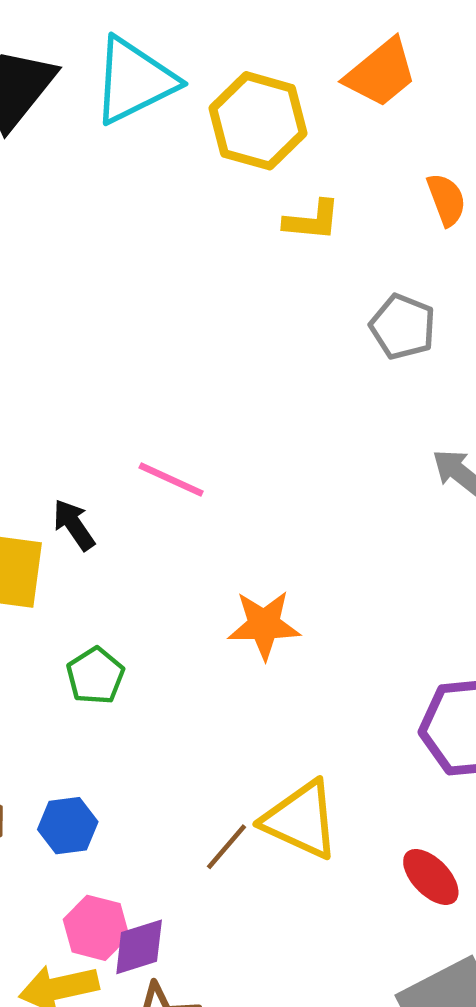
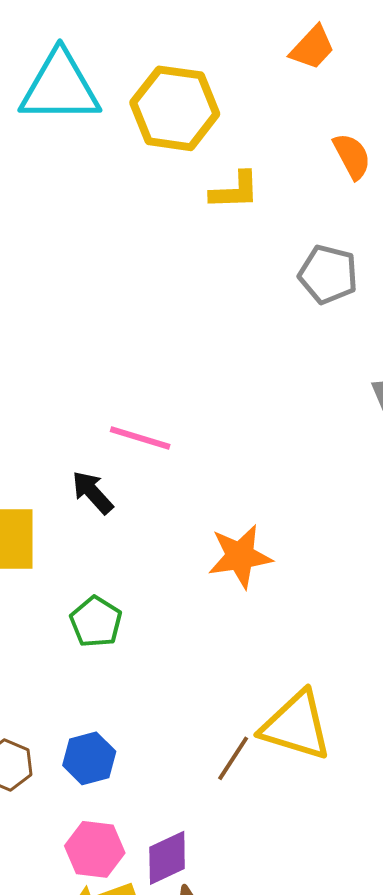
orange trapezoid: (381, 73) -> (312, 48), moved, size x0.7
cyan triangle: (134, 81) -> (60, 87), turned 34
black arrow: (74, 525) -> (92, 492), moved
pink hexagon: (96, 928) -> (95, 849), moved

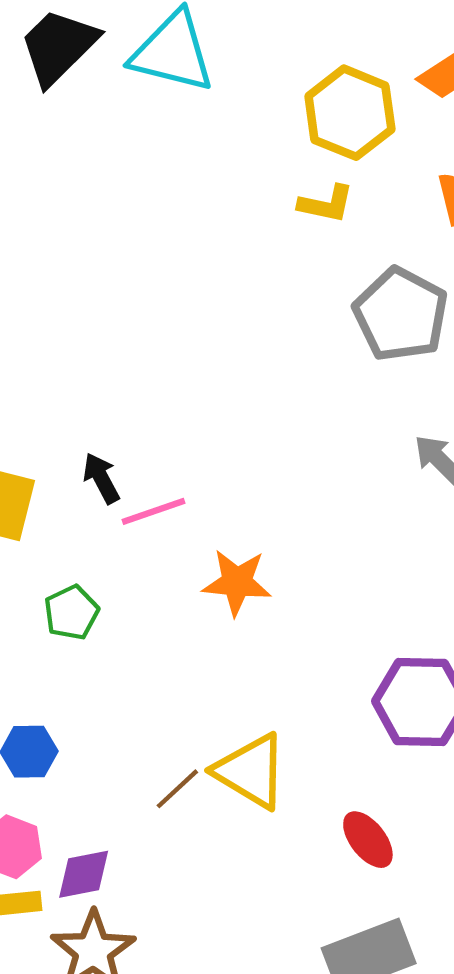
yellow hexagon: (175, 108) -> (350, 113), moved
gray pentagon: (328, 274) -> (401, 314), size x1.5
pink line: (140, 438) -> (153, 511), moved, turned -50

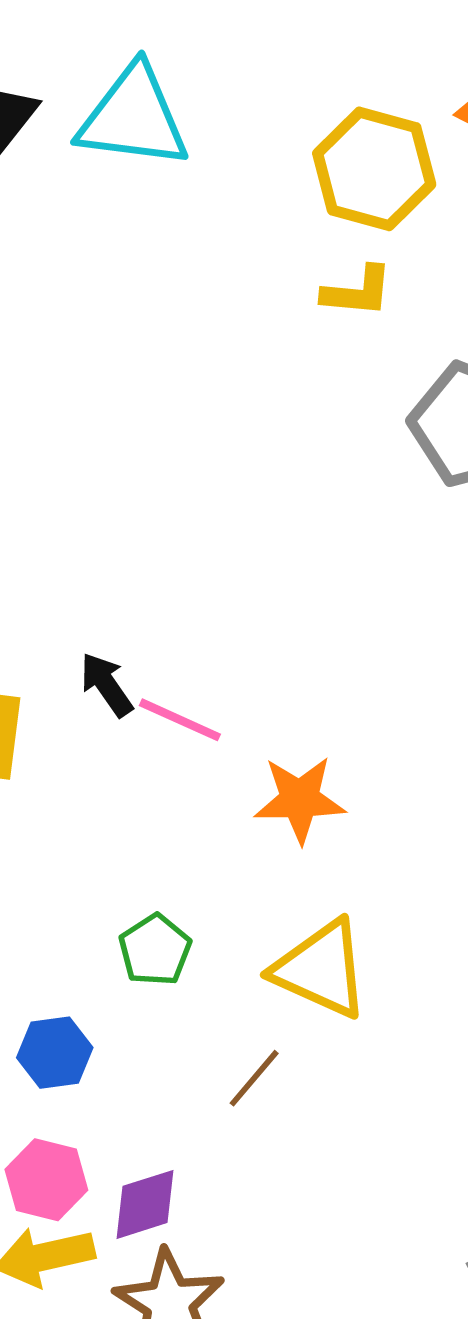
pink line: (153, 511) -> (180, 720), turned 50
green pentagon: (71, 613) -> (155, 950), moved
yellow triangle: (251, 771) -> (321, 969), moved

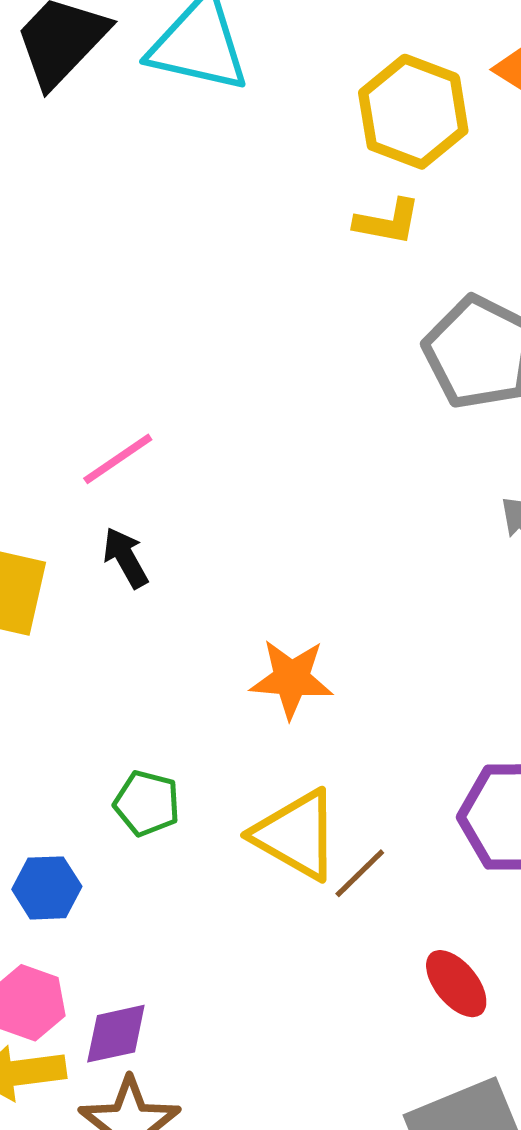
pink line: (180, 720) -> (118, 459), moved, turned -64
green pentagon: (155, 950) -> (147, 803), turned -30
brown line: (254, 1078) -> (360, 873), moved

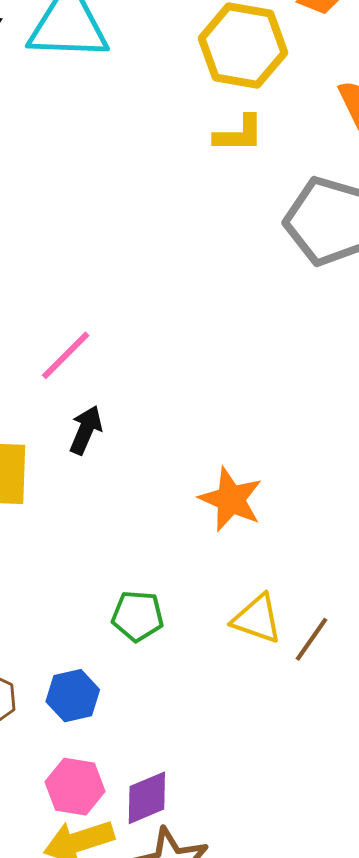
black arrow: (126, 558) -> (86, 430), turned 63
orange star: (291, 679) -> (231, 499), turned 30
yellow triangle: (296, 835) -> (257, 619), size x0.7

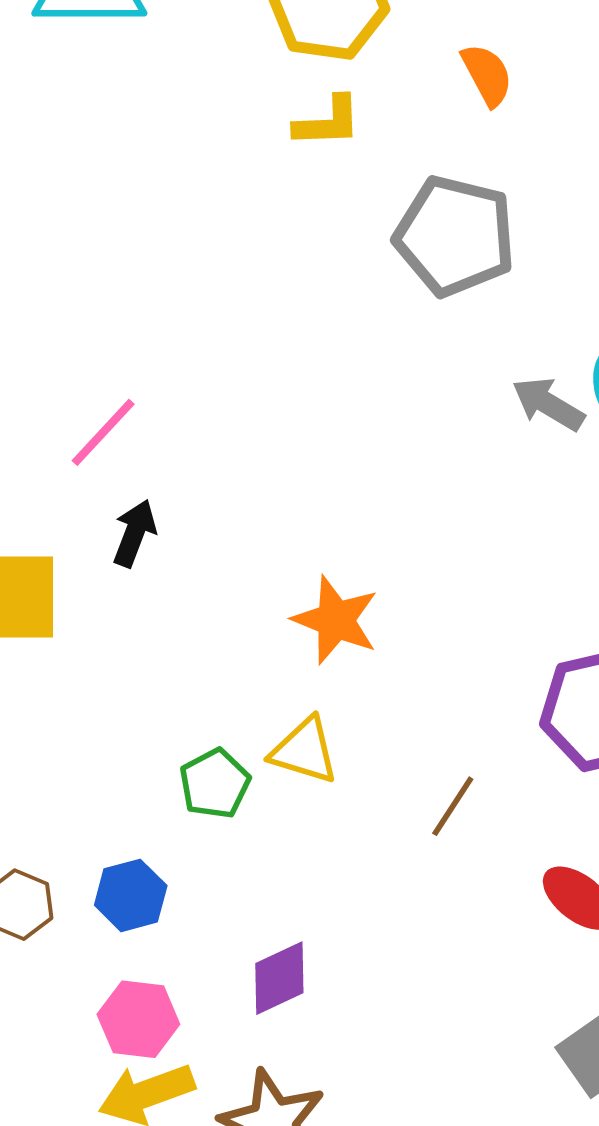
green pentagon: (138, 616) -> (215, 784), turned -30
yellow triangle: (257, 619) -> (304, 751), moved
purple diamond: (147, 798) -> (279, 978), moved

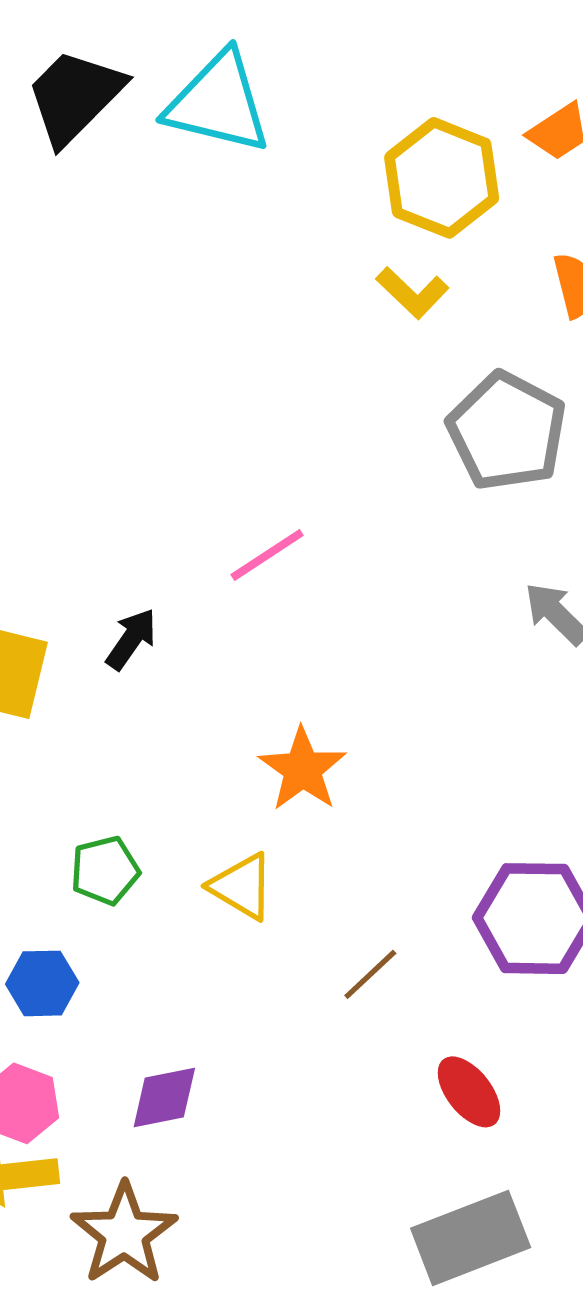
yellow L-shape: (328, 122) -> (412, 293), turned 32
pink line: (103, 432) -> (267, 555), moved
green pentagon: (215, 784) -> (105, 870), moved

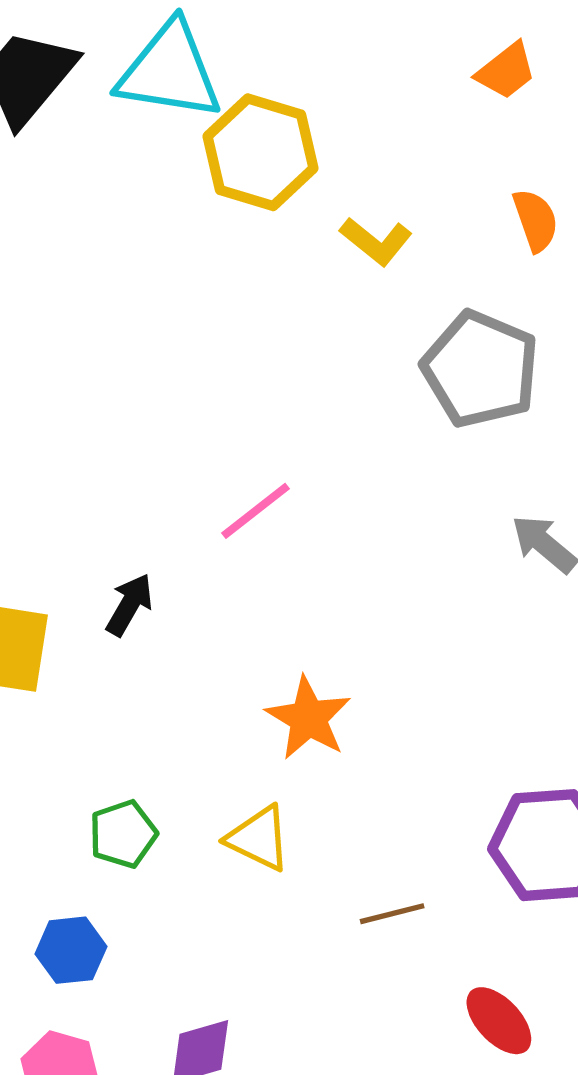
yellow hexagon: (442, 178) -> (260, 152), moved
brown line: (370, 974) -> (392, 914), turned 34

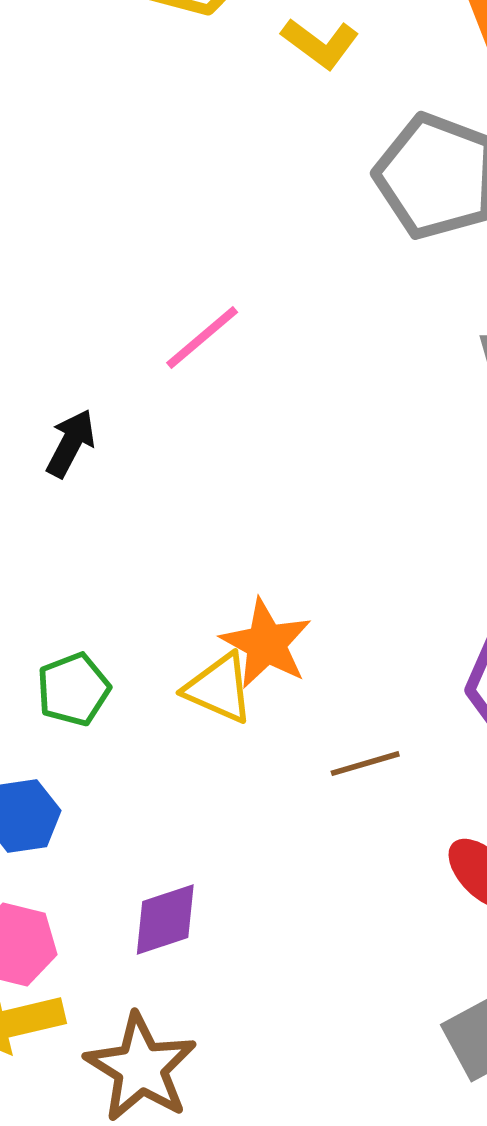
orange star: (308, 718) -> (266, 644), moved

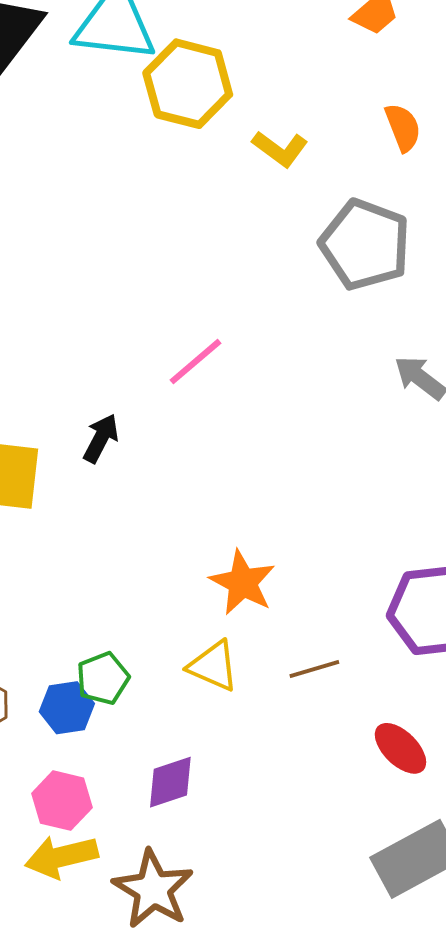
yellow triangle: (219, 688) -> (213, 666), moved
green pentagon: (73, 689) -> (103, 678), moved

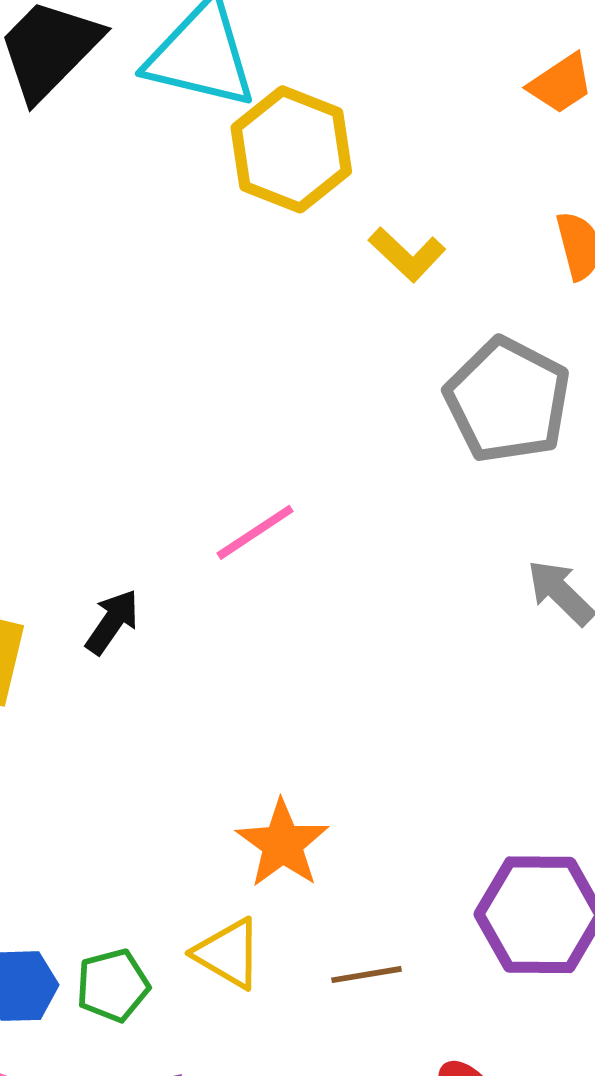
green pentagon: (103, 678) -> (113, 985), moved

